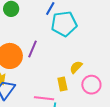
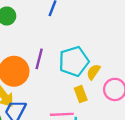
cyan pentagon: (64, 24) -> (74, 61), moved

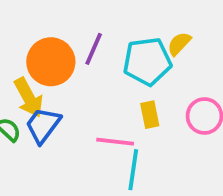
yellow semicircle: (93, 72) -> (179, 44), moved

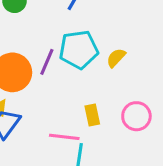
cyan pentagon: (147, 61) -> (79, 50), moved

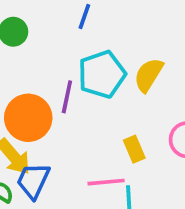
yellow semicircle: (116, 58) -> (149, 75), size x1.4

